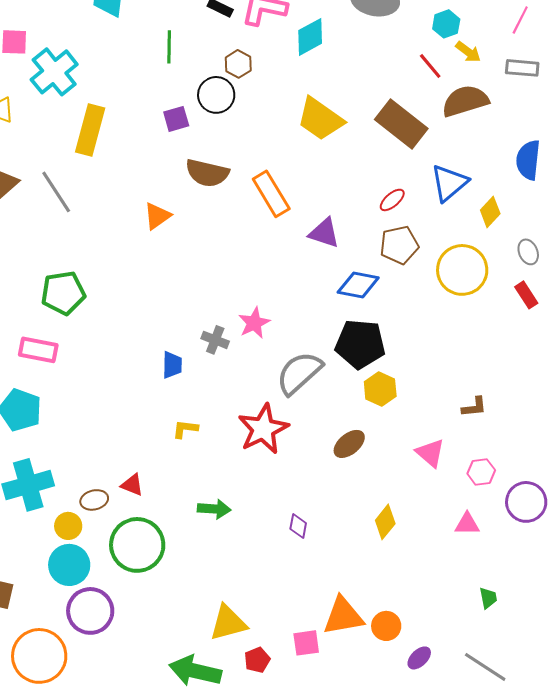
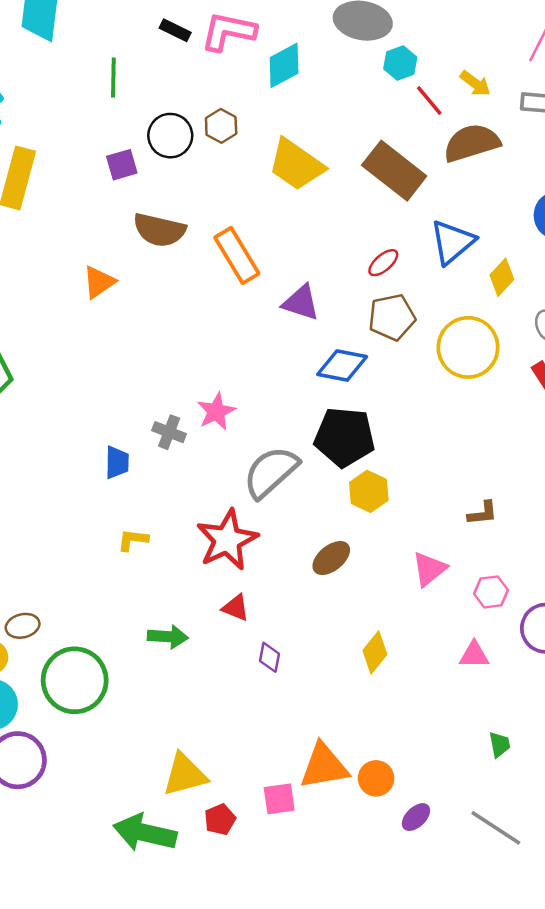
cyan hexagon: (446, 24) -> (400, 63), moved
brown hexagon: (238, 64) -> (221, 126), moved
pink triangle: (430, 453) -> (429, 569), turned 40
red triangle: (132, 485) -> (236, 608), moved

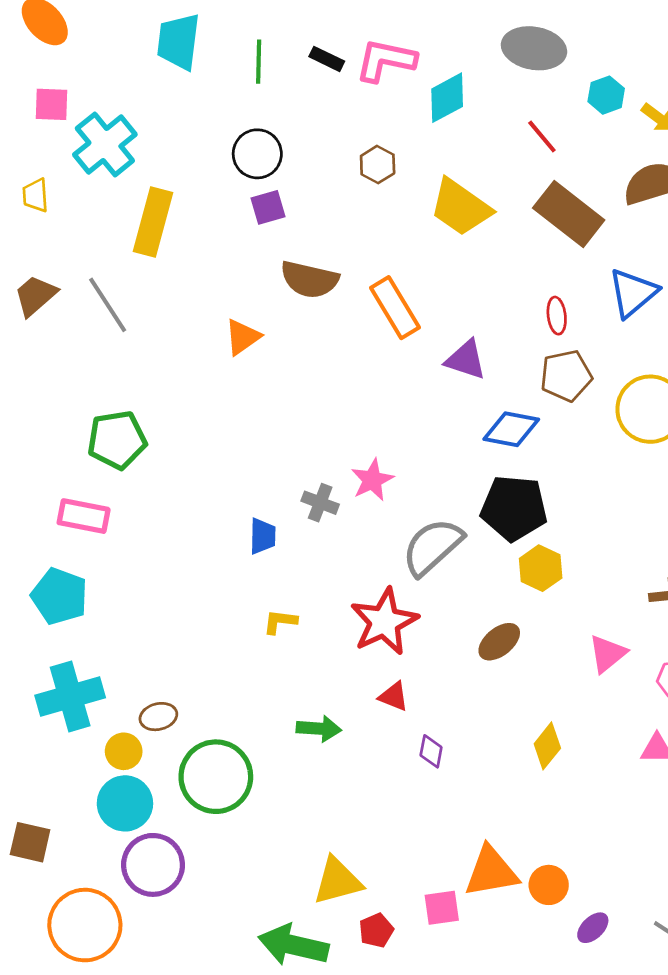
cyan hexagon: (400, 63) -> (606, 95), moved
green line: (113, 77) -> (259, 62), moved
red line: (429, 100) -> (542, 136), moved
black circle: (170, 136) -> (257, 154), moved
red ellipse: (383, 263) -> (557, 316), turned -56

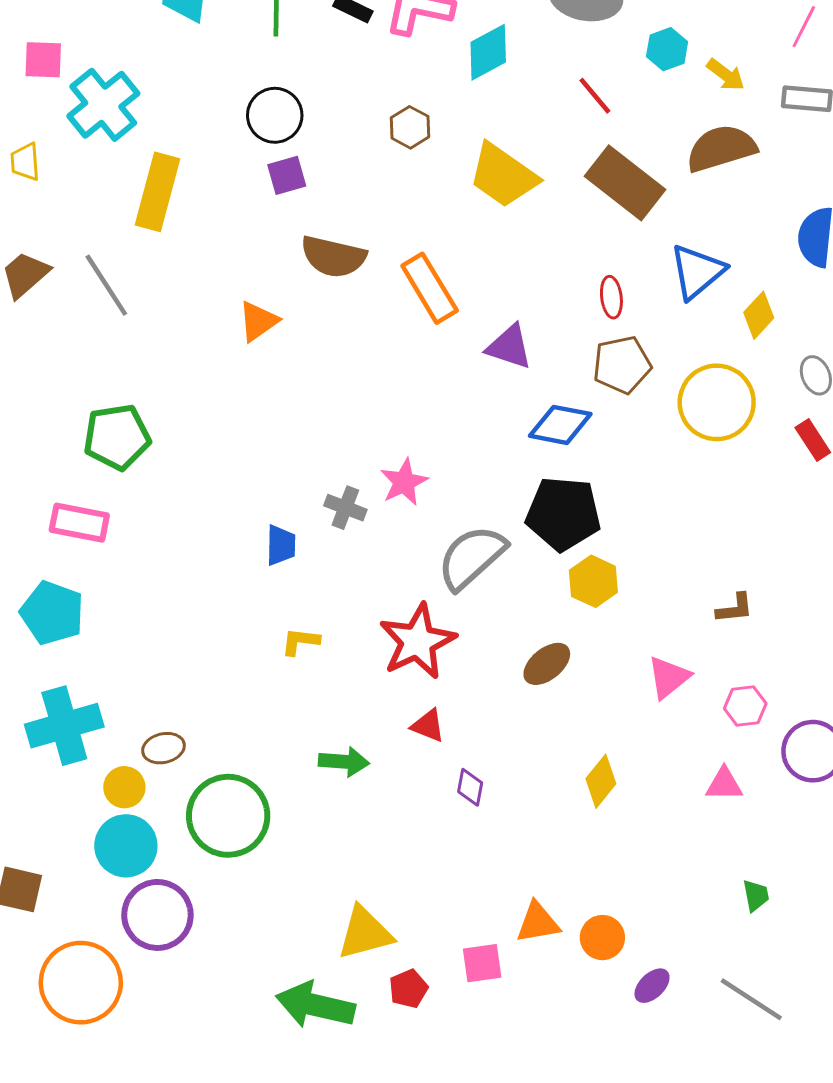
orange triangle: (491, 872) -> (538, 923), size x0.7

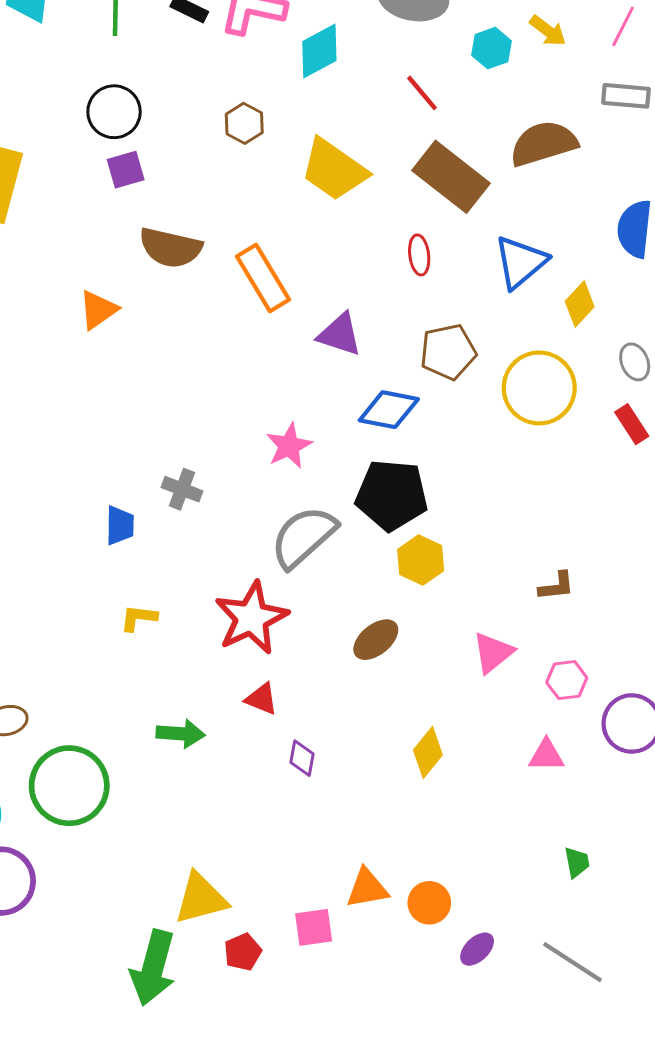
yellow arrow: (726, 75) -> (548, 31), moved
red ellipse: (611, 297) -> (419, 255), moved
pink star: (404, 482) -> (289, 446), moved
green arrow: (315, 1005) -> (153, 968), turned -88

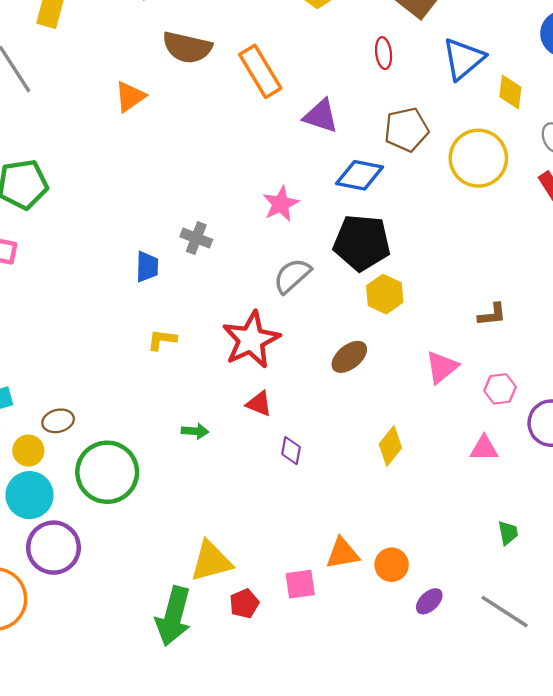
yellow diamond: (580, 304) -> (510, 92), turned -36
gray semicircle: (303, 537) -> (292, 276), size x0.7
green arrow: (181, 734) -> (195, 431), size x0.7

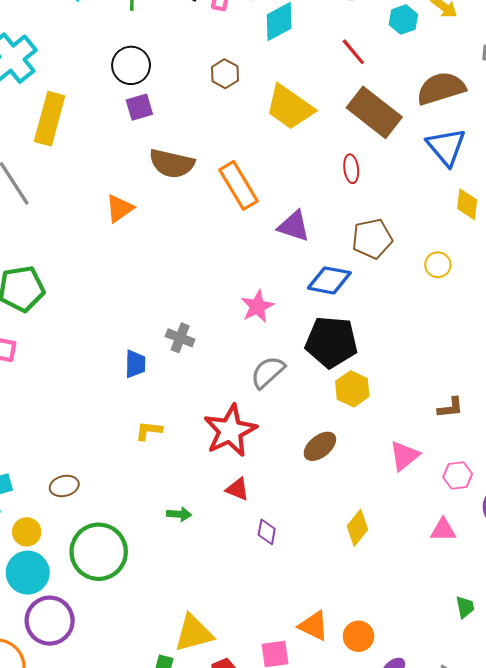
blue triangle: (463, 59) -> (446, 147), moved, turned -30
yellow circle: (478, 158) -> (438, 265), size x0.5
brown ellipse: (58, 421) -> (64, 486), moved
orange triangle: (342, 553) -> (314, 626), turned 36

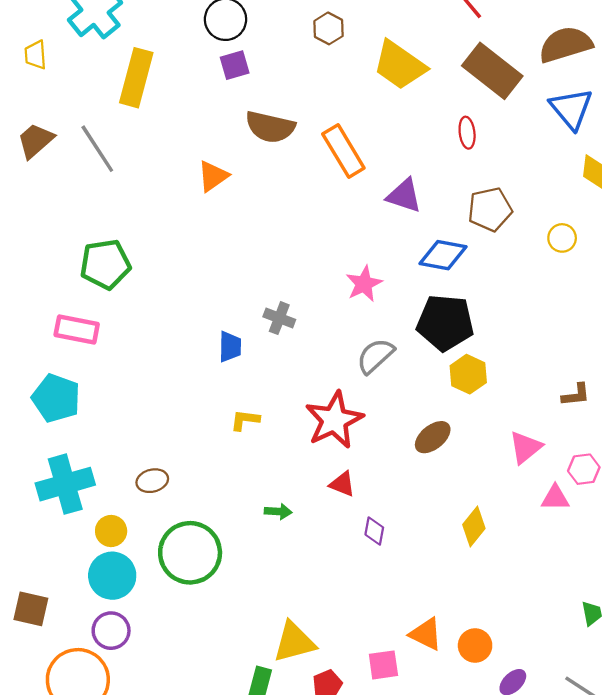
pink triangle: (443, 530) -> (555, 498), moved
purple circle: (50, 621) -> (111, 631), moved, size x0.7

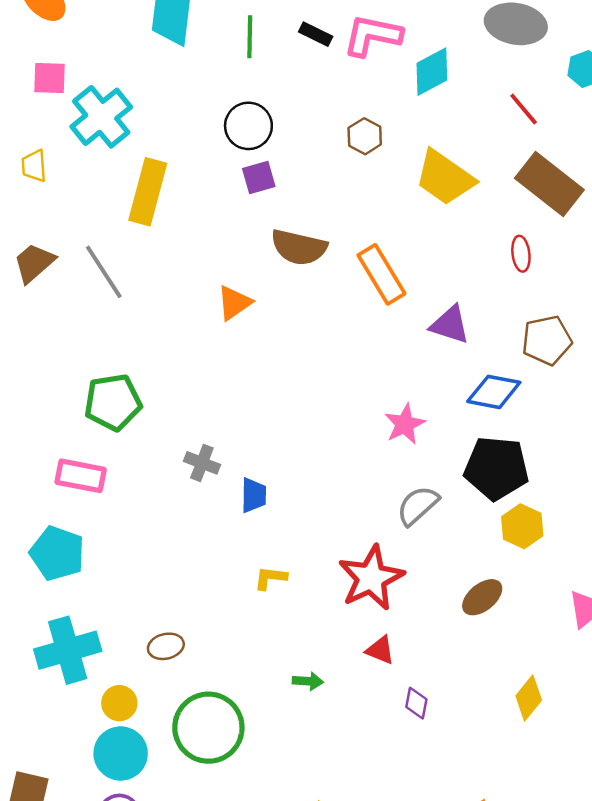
gray cross: (279, 318) -> (202, 463), moved

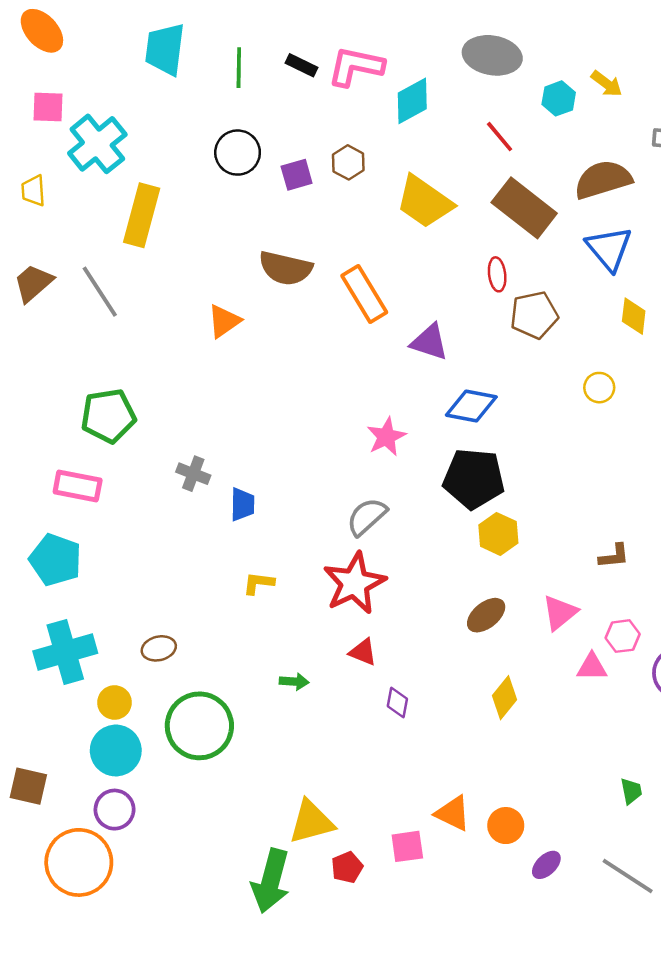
purple square: (259, 178) -> (297, 175), moved
brown pentagon: (547, 340) -> (534, 315), moved
gray semicircle: (418, 506) -> (367, 517), moved
brown ellipse: (482, 597) -> (486, 615), moved

